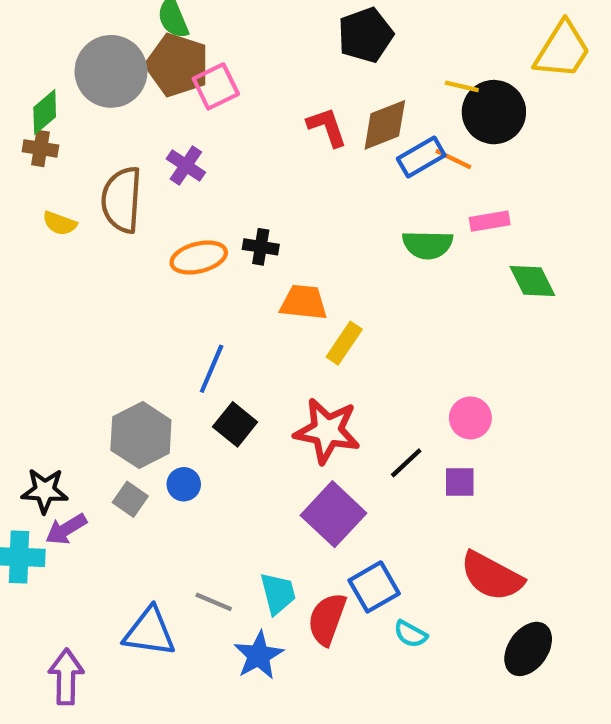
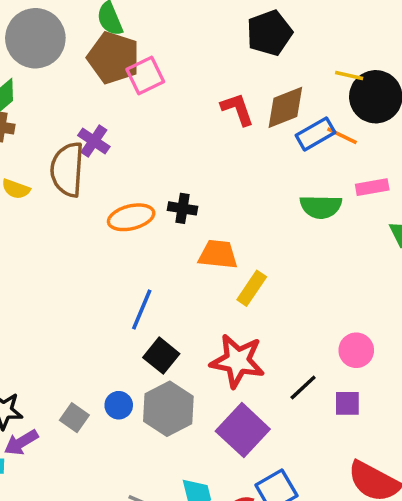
gray circle: (111, 71) -> (35, 38), moved
purple cross: (186, 166) -> (94, 141), moved
gray hexagon: (141, 435) -> (168, 409), moved

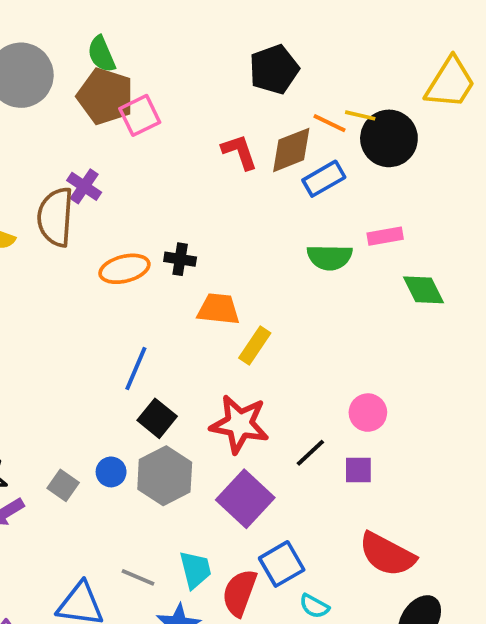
orange line: (342, 136) -> (330, 123), moved

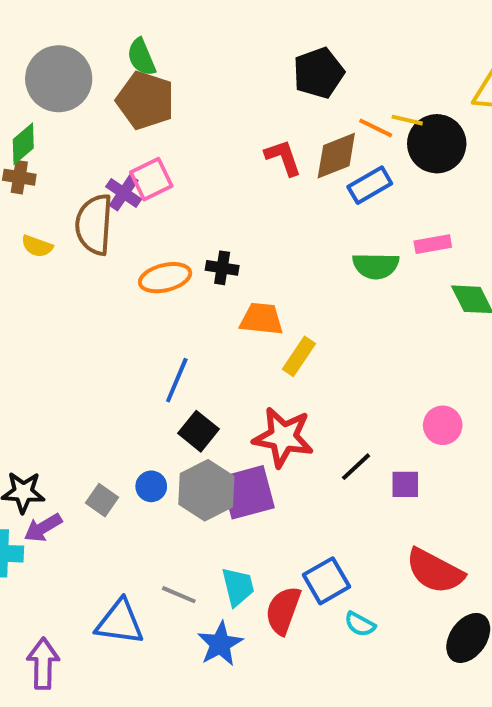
pink square: (140, 115) -> (151, 179), moved
pink circle: (368, 413) -> (443, 425), moved
purple square: (245, 499) -> (248, 492), moved, turned 32

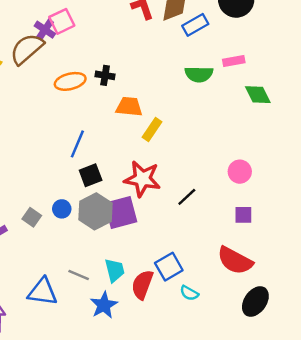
brown semicircle: (94, 224) -> (27, 49), turned 45
black square: (198, 431) -> (91, 175), turned 30
purple square: (405, 484) -> (243, 215), moved

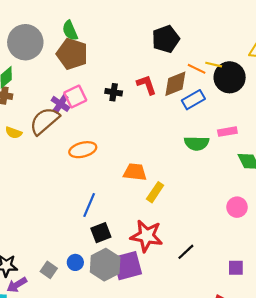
black cross: (105, 75) -> (114, 92), moved
pink circle: (240, 172) -> (237, 207), moved

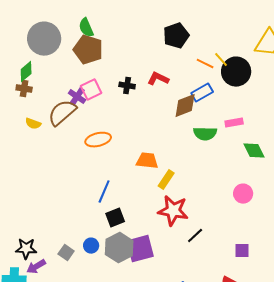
yellow line: (214, 65) -> (221, 60), turned 35
brown diamond: (175, 84) -> (185, 106), moved
red L-shape: (147, 85) -> (158, 79), turned -45
red star: (147, 236) -> (173, 211), moved

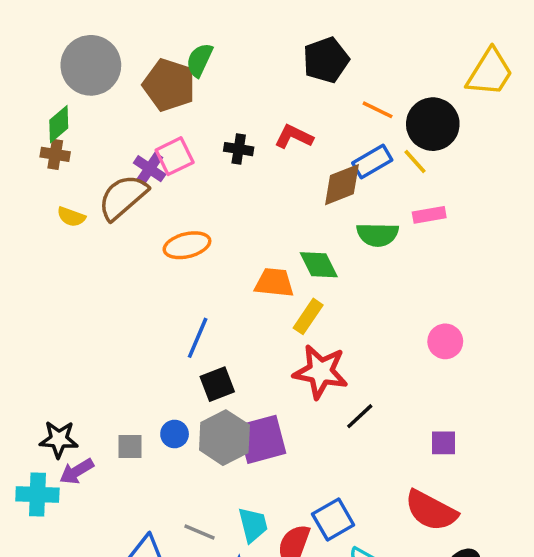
green semicircle: (86, 28) -> (199, 60), moved, turned 48
yellow line: (221, 60) -> (415, 162), moved
green diamond: (254, 151) -> (319, 265), moved
gray square: (66, 253) -> (130, 446), turned -35

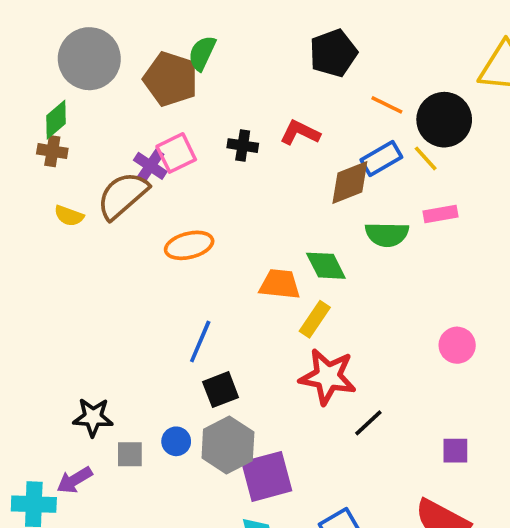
black star: (59, 439) -> (93, 417), moved
purple square: (262, 439) -> (267, 476), moved

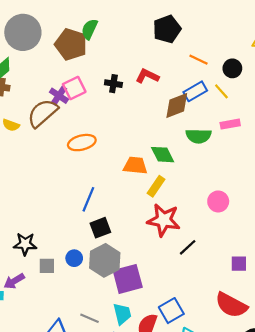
black circle: (444, 120) -> (232, 68), size x0.6
pink circle: (457, 345) -> (218, 201), moved

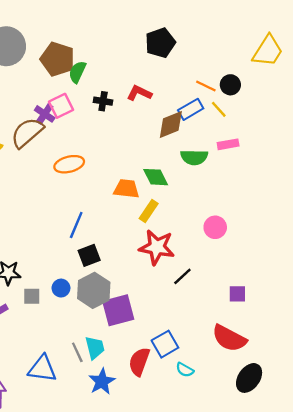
green semicircle: (89, 29) -> (77, 72), moved
orange line: (199, 60) -> (206, 86), moved
cyan trapezoid: (122, 314) -> (95, 348), moved
gray line: (89, 318) -> (77, 352), turned 42

